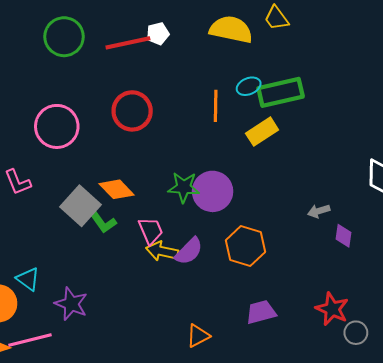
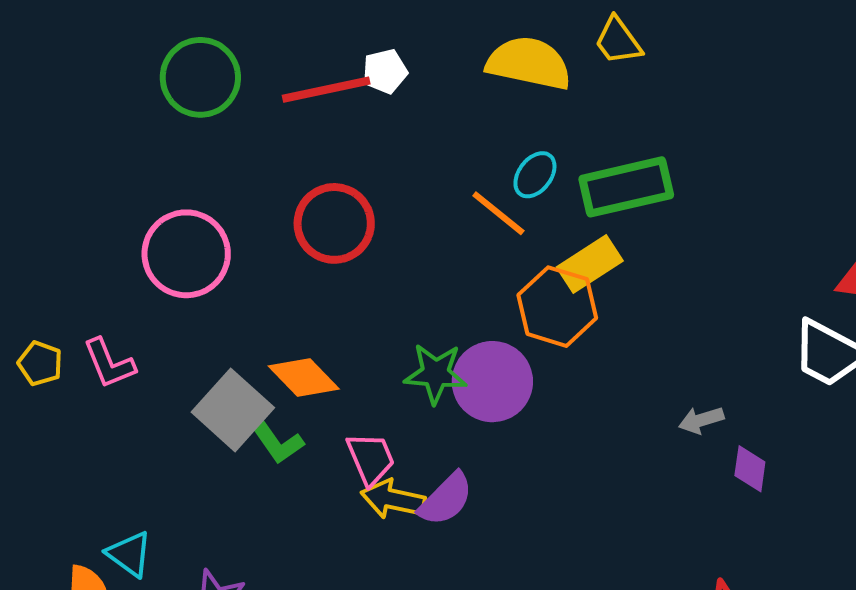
cyan ellipse: (249, 86) -> (535, 175), moved, turned -30
orange line: (216, 106) -> (498, 213), turned -52
orange hexagon: (246, 246) -> (557, 307), moved

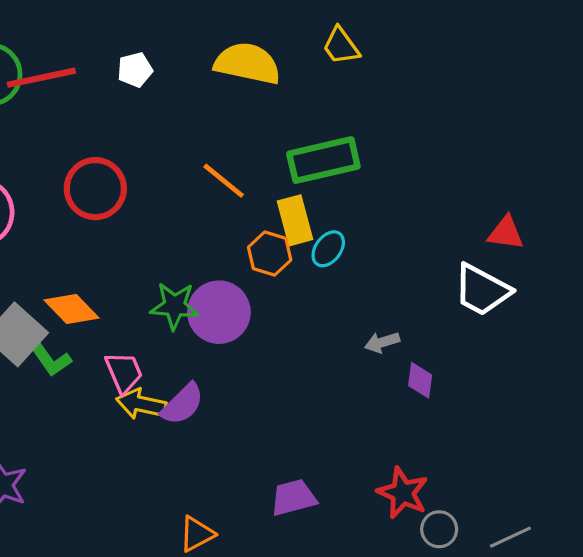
yellow trapezoid: (618, 41) -> (341, 46), moved
red line: (326, 90) -> (41, 78), moved
cyan ellipse: (535, 175) -> (328, 249), moved
yellow rectangle: (590, 264) -> (295, 220), turned -72
orange hexagon: (557, 307) -> (270, 254), size x0.7

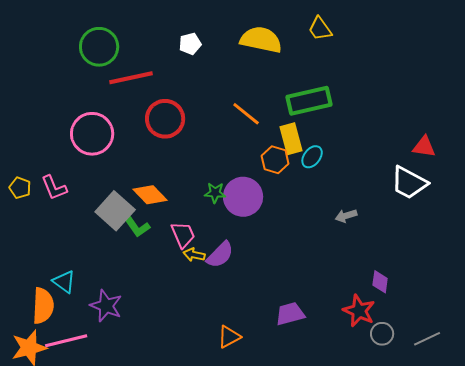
red line: (41, 78) -> (131, 78), moved
green star: (175, 306) -> (215, 193), size x0.7
purple diamond: (420, 380) -> (380, 282), moved
yellow arrow: (141, 404) -> (194, 255), size x0.7

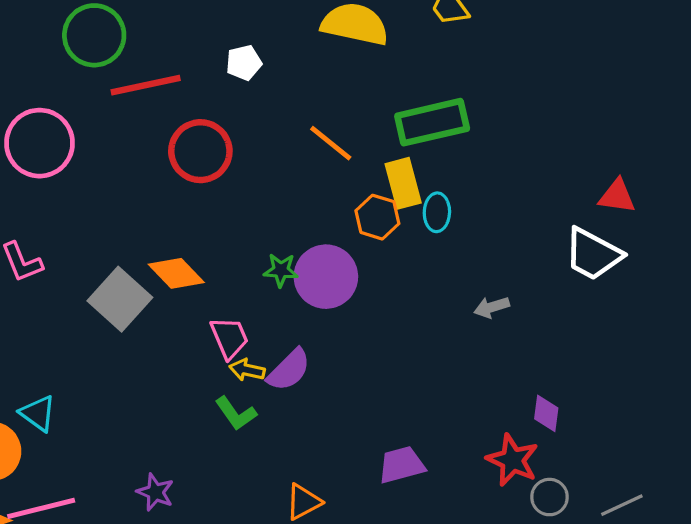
white pentagon: (190, 44) -> (244, 63), moved
pink circle: (92, 134) -> (40, 143), moved
cyan ellipse: (312, 157) -> (437, 212), turned -35
green L-shape: (137, 227) -> (236, 413), moved
purple star: (106, 306) -> (155, 492), moved, size x0.7

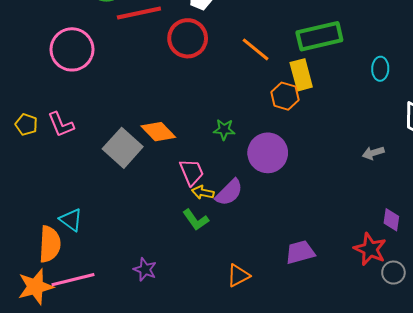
red circle: (200, 151) -> (188, 38), moved
cyan ellipse: (437, 212) -> (380, 69), moved
purple circle: (326, 277) -> (268, 153), moved
gray arrow: (492, 307) -> (373, 153), moved

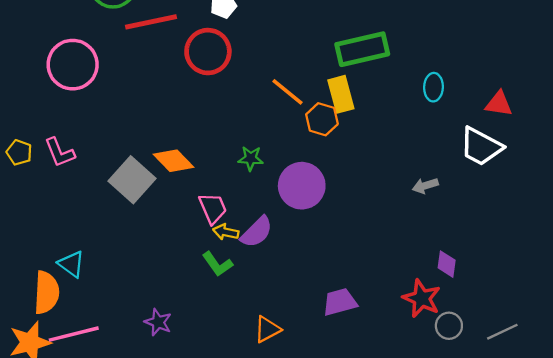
orange line: (256, 49) -> (287, 92), moved

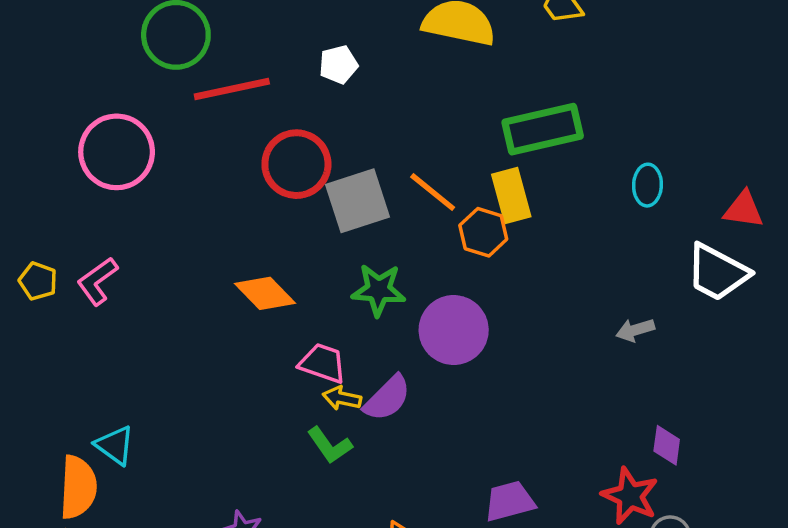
red circle: (208, 52) -> (296, 164), moved
pink L-shape: (60, 152) -> (97, 281), turned 76
green star: (251, 158) -> (379, 290), size x1.4
gray square: (132, 180) -> (358, 201), moved, turned 30
pink trapezoid: (213, 208) -> (323, 363), turned -48

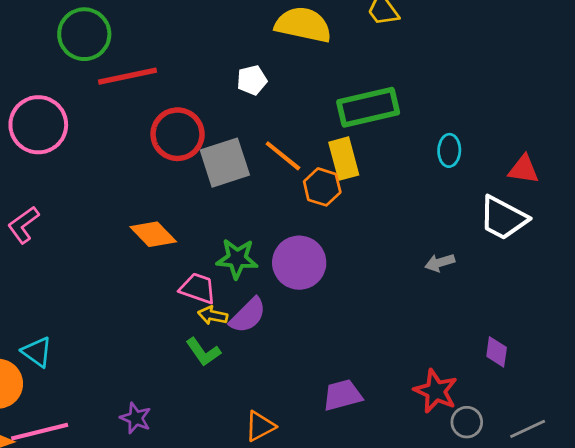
white pentagon: (338, 65) -> (252, 80), moved
green star: (379, 290) -> (237, 259), moved
purple diamond: (667, 445) -> (497, 352), moved

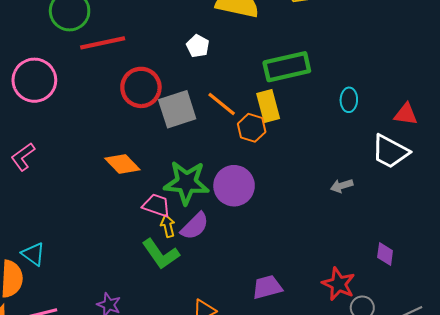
white pentagon: (252, 80) -> (198, 46), turned -30
green star: (237, 259) -> (186, 183), size x1.4
yellow arrow: (213, 315) -> (168, 226), turned 65
green L-shape: (203, 352) -> (161, 254), size x1.4

